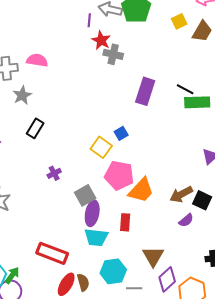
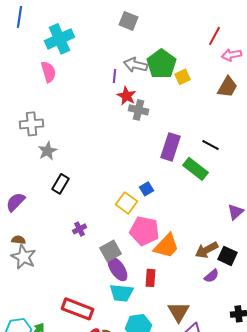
yellow square: (179, 21) -> (182, 77), moved
pink semicircle: (37, 60) -> (48, 72), moved, turned 65
green rectangle: (197, 102) -> (196, 169), moved, turned 40
purple ellipse: (92, 213) -> (118, 269), turned -45

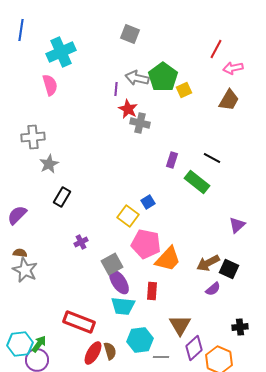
purple rectangle: (170, 147) -> (172, 160), size x0.6

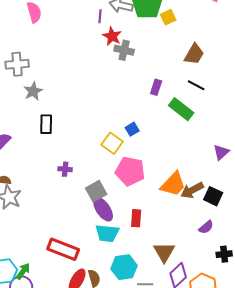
brown trapezoid: (229, 100) -> (194, 54), moved
black rectangle: (62, 197) -> (46, 124), turned -30
purple cross: (81, 242) -> (65, 169), turned 32
orange trapezoid: (168, 259) -> (173, 184), moved
purple semicircle: (213, 289) -> (206, 227), moved

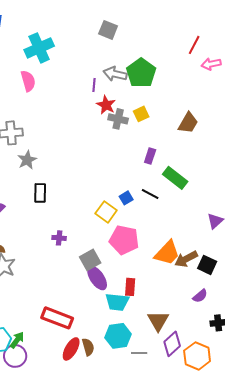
yellow square: (168, 17) -> (141, 114), moved
black line: (196, 85) -> (150, 194), moved
cyan trapezoid: (107, 233) -> (117, 302), moved

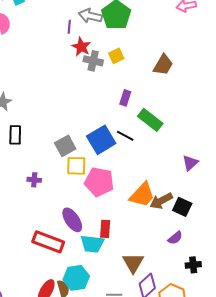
blue square: (126, 198) -> (101, 140), size x2.0
yellow square: (106, 212) -> (76, 166), moved, turned -35
gray square: (90, 260) -> (65, 146), moved
red rectangle: (57, 318) -> (48, 242), moved
cyan hexagon: (118, 336) -> (76, 278), moved

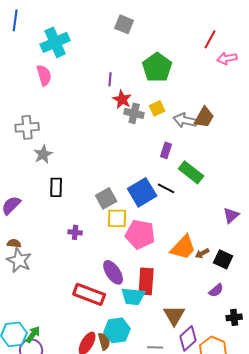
gray arrow: (90, 16) -> (185, 120), moved
brown arrow: (161, 201) -> (202, 253), size x0.6
red rectangle: (105, 229) -> (146, 281), size x1.5

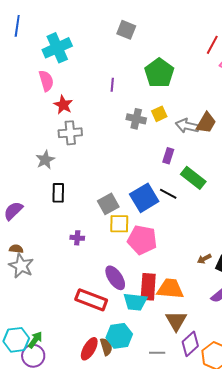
red star: (122, 99) -> (63, 105), moved
gray cross: (27, 127) -> (70, 133), moved
orange trapezoid: (183, 247) -> (170, 289), moved, turned -128

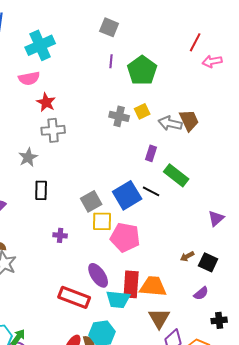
pink semicircle: (46, 81) -> (29, 78), turned 95
purple line: (112, 85) -> (111, 61), moved
brown trapezoid: (206, 123) -> (189, 120), turned -55

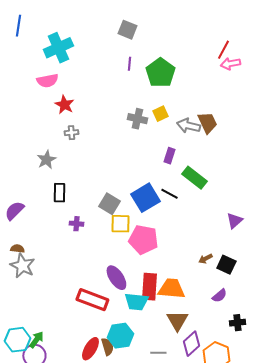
red line: (195, 42) -> (223, 50), moved
gray cross: (53, 130) -> (71, 133), size x0.6
gray square: (91, 201) -> (109, 204), turned -30
purple cross: (60, 235) -> (76, 224), moved

